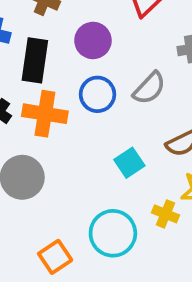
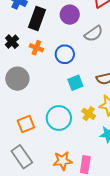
gray semicircle: (149, 88) -> (94, 34), moved
blue circle: (98, 94) -> (65, 54), moved
orange cross: (45, 114) -> (36, 48), size x0.6

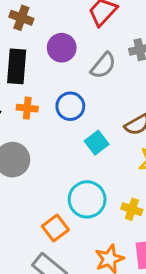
yellow cross: (89, 114) -> (132, 209), moved
orange square: (26, 124) -> (55, 228), moved

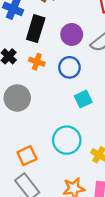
purple circle: (62, 48) -> (72, 34), moved
orange square: (55, 228) -> (27, 156), moved

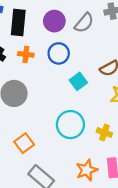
orange square: (27, 156) -> (24, 143), moved

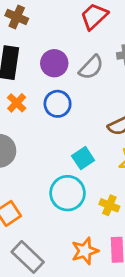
orange cross: (26, 54) -> (17, 103), turned 35
cyan square: (78, 81) -> (83, 158), moved

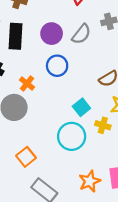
orange cross: (17, 103) -> (27, 83), moved
yellow cross: (109, 205) -> (103, 125), moved

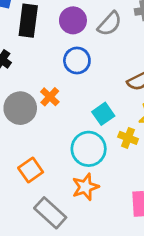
orange cross: (27, 83) -> (50, 97), moved
orange star: (90, 181) -> (85, 187), moved

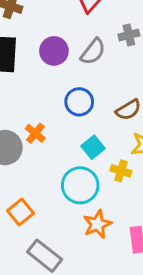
blue circle: (77, 61) -> (79, 102), moved
orange star: (85, 187) -> (97, 224), moved

